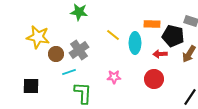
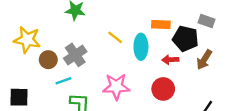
pink star: (114, 77) -> (116, 87), size x1.6

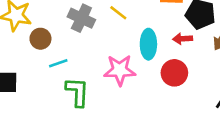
cyan ellipse: (141, 47) -> (148, 44), moved
gray cross: (75, 55) -> (81, 18), moved, turned -30

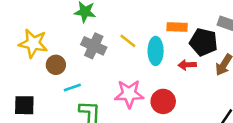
cyan ellipse: (148, 44) -> (156, 51), moved
red circle: (174, 73) -> (163, 101), moved

